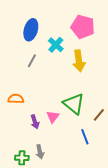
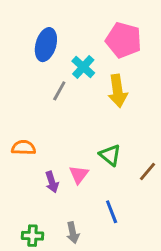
gray line: (32, 61) -> (59, 91), moved
green triangle: (74, 104) -> (110, 155), size x0.7
blue line: (85, 137) -> (112, 212), moved
gray arrow: (40, 152) -> (73, 233), moved

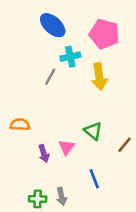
blue ellipse: (46, 45) -> (53, 25), moved, turned -64
cyan cross: (83, 67) -> (70, 57), turned 36
green cross: (32, 236) -> (38, 199), moved

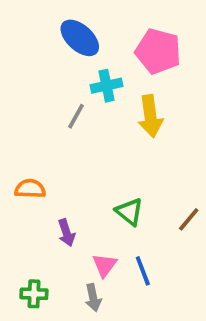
green triangle: (93, 131) -> (129, 212), moved
pink triangle: (67, 147) -> (105, 265), moved
green cross: (38, 199) -> (34, 294), moved

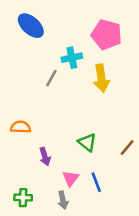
blue ellipse: (80, 38) -> (31, 26), moved

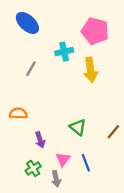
gray line: (51, 78) -> (31, 69), moved
green cross: (23, 198) -> (33, 168), moved, turned -35

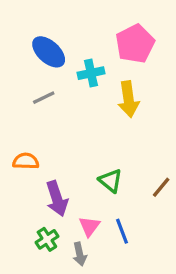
blue ellipse: (27, 23) -> (49, 52), moved
pink pentagon: (95, 31) -> (135, 44), turned 30
gray line: (31, 69) -> (44, 98), turned 35
purple arrow: (40, 140) -> (57, 199), size x1.5

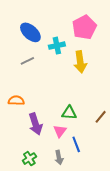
green triangle: (111, 181) -> (69, 113), turned -35
pink triangle: (89, 226) -> (60, 131), moved
green cross: (47, 239) -> (29, 159), moved
gray arrow: (80, 254) -> (59, 158), moved

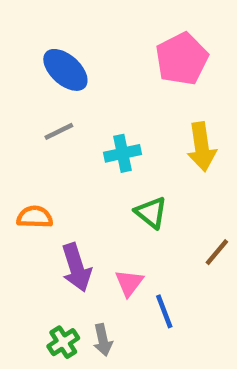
cyan cross: (57, 46) -> (123, 153), moved
yellow arrow: (80, 62) -> (202, 147), moved
green triangle: (69, 113) -> (151, 213), moved, turned 35
gray arrow: (59, 158) -> (103, 340), moved

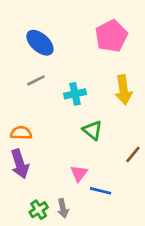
purple arrow: (76, 267) -> (20, 164), moved
blue line: (164, 311) -> (101, 191), turned -55

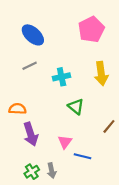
purple arrow: (20, 164) -> (31, 134), moved

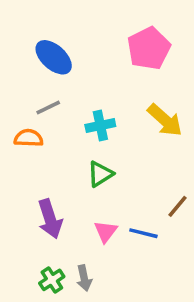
yellow arrow: (101, 74) -> (165, 120), turned -40
green triangle: (76, 107) -> (100, 174), moved, turned 49
orange semicircle: (17, 109) -> (28, 138), moved
blue line: (82, 156) -> (143, 233), moved

